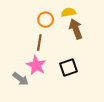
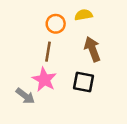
brown arrow: (76, 29) -> (92, 49), moved
black square: (68, 67) -> (84, 82), turned 30

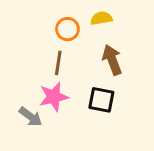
pink star: (44, 80) -> (54, 97), turned 30

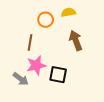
brown line: (58, 63) -> (30, 43), moved
black square: (101, 100) -> (58, 75), moved

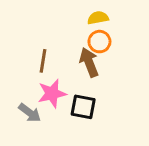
orange circle: (46, 20) -> (99, 42), moved
brown arrow: (76, 40) -> (89, 62), moved

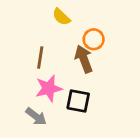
yellow semicircle: (98, 18) -> (61, 17), moved, turned -126
gray arrow: (30, 113) -> (36, 116), moved

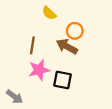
brown arrow: (84, 59) -> (67, 46), turned -40
gray arrow: (36, 116) -> (15, 97), moved

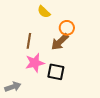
brown arrow: (67, 46) -> (60, 42), turned -72
gray arrow: (15, 97) -> (13, 87), turned -56

